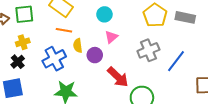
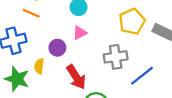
yellow semicircle: (78, 46) -> (39, 66), moved

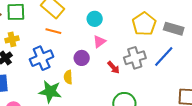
blue line: (142, 76) -> (164, 57), moved
red arrow: (76, 77) -> (114, 67), moved, size x0.6

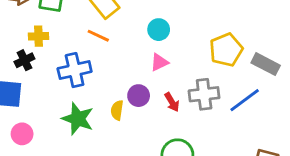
purple circle: (82, 58) -> (139, 96), moved
yellow semicircle: (68, 77) -> (117, 110), moved

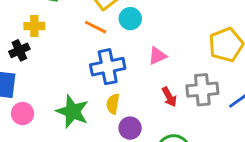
cyan circle: (159, 30) -> (130, 19), moved
blue cross: (75, 70) -> (108, 67), moved
purple circle: (139, 96) -> (130, 128), moved
pink circle: (22, 134) -> (23, 114), moved

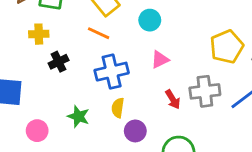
cyan circle: (130, 19) -> (150, 20), moved
black cross: (19, 50) -> (59, 62), moved
green star: (72, 112) -> (78, 116), size x0.7
pink circle: (23, 114) -> (37, 131), moved

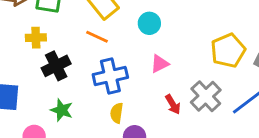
black cross: (59, 62) -> (56, 66), size x1.4
gray cross: (205, 91) -> (206, 96), turned -36
green star: (78, 116) -> (62, 110), moved

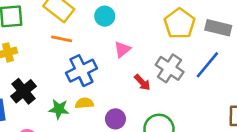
black cross: (56, 66) -> (24, 91), moved
green star: (62, 110) -> (59, 109), moved
yellow semicircle: (117, 113) -> (84, 103), moved, turned 90

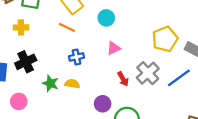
blue cross: (81, 71) -> (76, 57), size x0.6
purple circle: (115, 119) -> (103, 104), moved

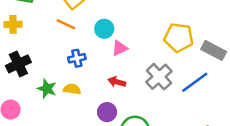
cyan circle: (106, 18) -> (104, 29), moved
yellow pentagon: (165, 39) -> (179, 38), turned 30
red arrow: (123, 79) -> (117, 82), moved, turned 136

